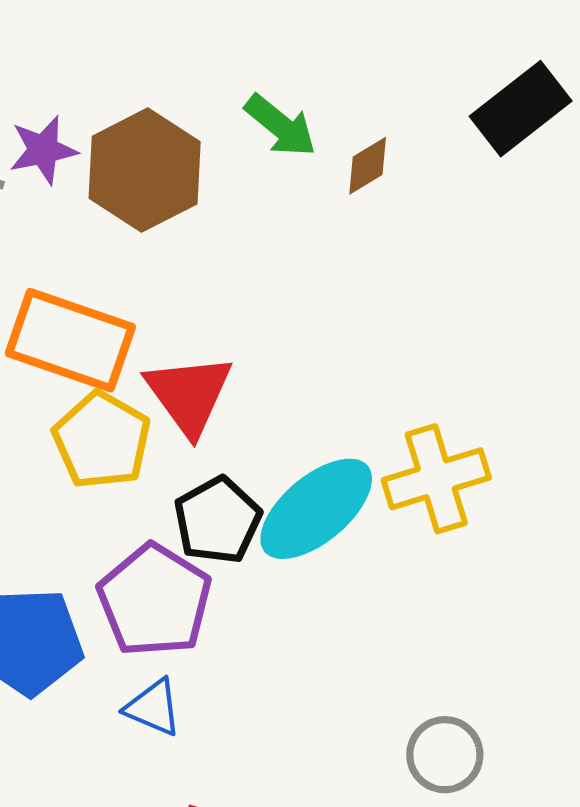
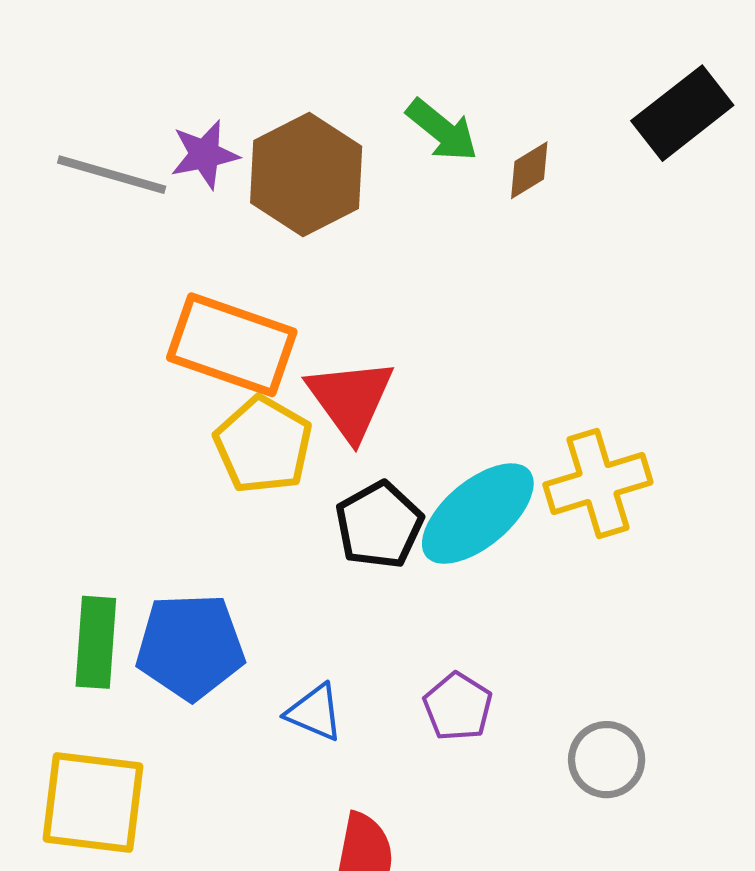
purple pentagon: (155, 600) -> (458, 707), moved, size x0.6

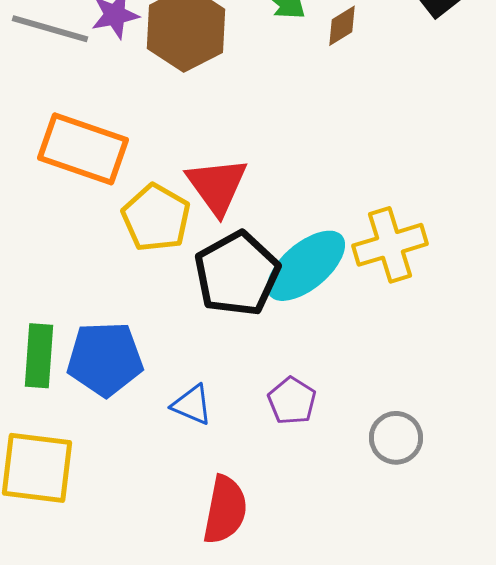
orange rectangle: (232, 345) -> (83, 149), moved
black pentagon: (379, 525) -> (237, 274), size x1.4

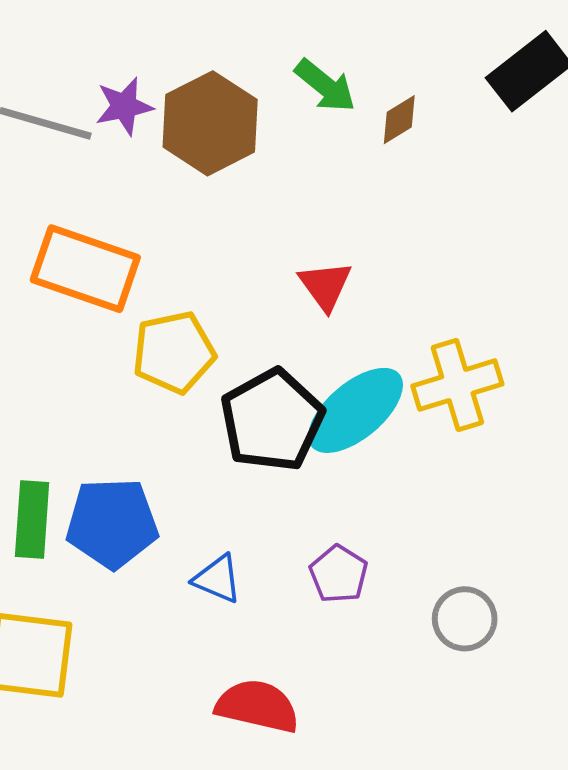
red triangle: (217, 186) -> (325, 286), moved, size x0.7
yellow pentagon: (156, 218) -> (174, 352), turned 30
red semicircle: (225, 510) -> (257, 706), turned -88

